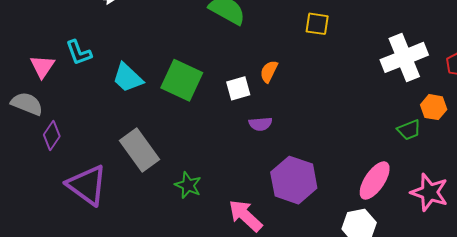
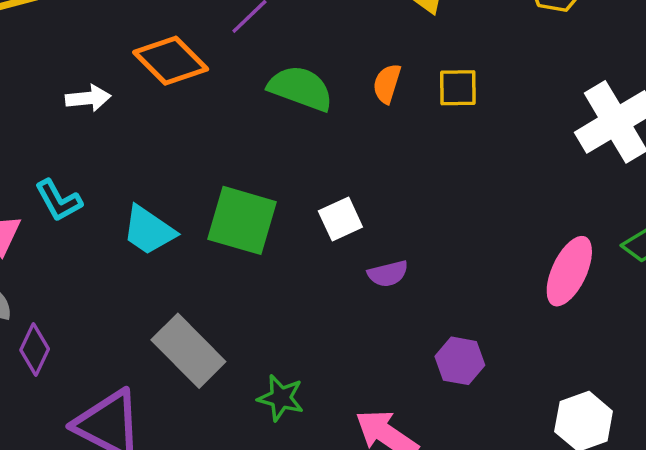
orange semicircle: (269, 72) -> (387, 84), moved
purple hexagon: (294, 180) -> (460, 361), size x0.6
pink ellipse: (375, 180) -> (569, 271), moved

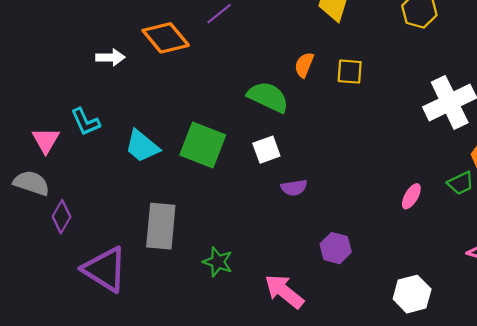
green semicircle: (301, 88) -> (268, 97), moved
pink ellipse: (569, 271) -> (411, 196), size x0.6
gray rectangle: (188, 351) -> (161, 226), turned 45

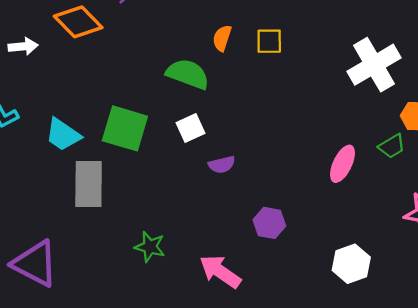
pink ellipse: (411, 196) -> (343, 164), size x1.4
gray rectangle: (161, 226) -> (89, 184), moved

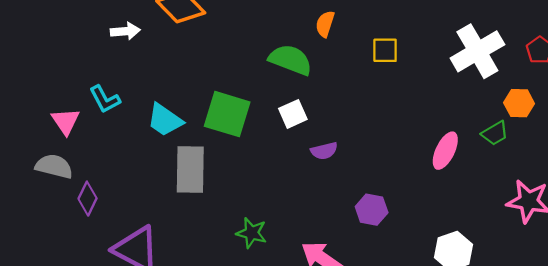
yellow square: (269, 41) -> (385, 50), moved

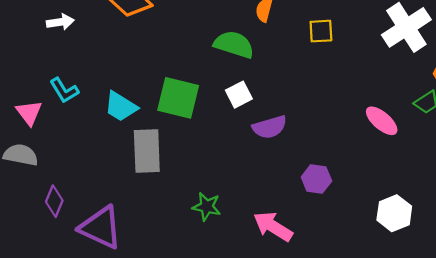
white arrow: (125, 31) -> (60, 22), moved
purple semicircle: (324, 151) -> (270, 127), size x1.4
pink ellipse: (445, 151) -> (382, 121), turned -72
purple diamond: (88, 199) -> (54, 201), moved

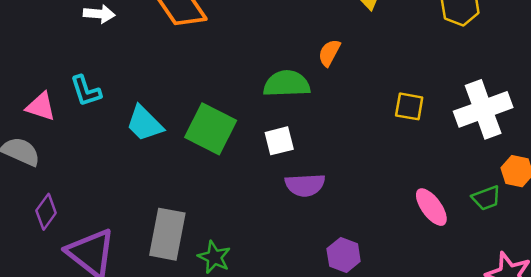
yellow square: (321, 31) -> (409, 106), moved
green semicircle: (234, 44) -> (287, 84), turned -33
pink triangle: (29, 113) -> (41, 107), turned -48
gray rectangle: (147, 151) -> (167, 234), moved

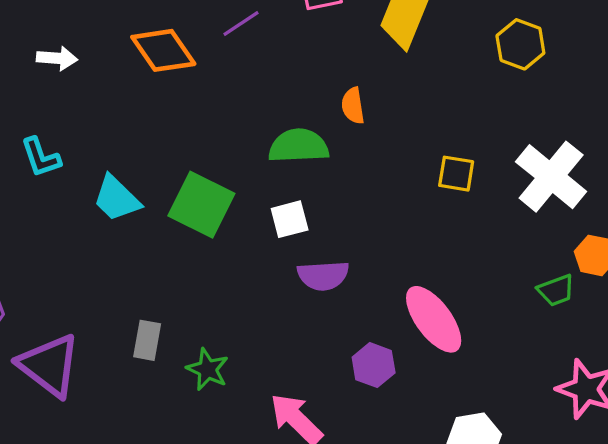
orange semicircle: (329, 53) -> (353, 106), turned -36
white cross: (483, 109) -> (551, 177), turned -30
pink ellipse: (431, 207) -> (434, 319), moved, size x1.4
gray rectangle: (167, 234) -> (147, 340), size x0.6

